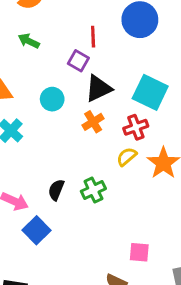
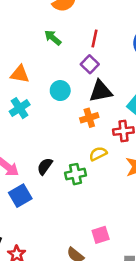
red line: (93, 37) -> (94, 38), moved
yellow semicircle: (127, 157) -> (98, 154), moved
pink square: (139, 252) -> (101, 235), turned -36

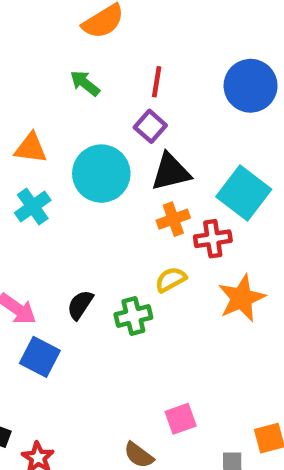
cyan circle: (60, 91) -> (101, 174), size x1.6
orange cross: (89, 118) -> (173, 219), moved
blue square: (20, 196) -> (40, 357), turned -30

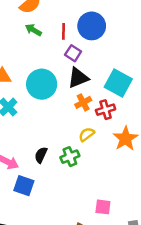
green arrow: (85, 83) -> (33, 30), moved
blue circle: (251, 86) -> (92, 26), moved
purple square: (150, 126) -> (73, 53), moved
pink square: (181, 419) -> (103, 207), turned 35

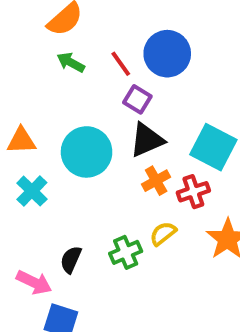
red line: (63, 31) -> (121, 64), turned -35
black semicircle: (41, 155) -> (71, 260), moved
green cross: (70, 157) -> (126, 252), moved

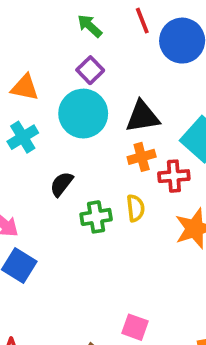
red line: (121, 64) -> (142, 21), moved
purple square: (137, 99) -> (90, 70), moved
yellow semicircle: (163, 234) -> (136, 208), turned 108
black semicircle: (71, 260) -> (61, 184), moved

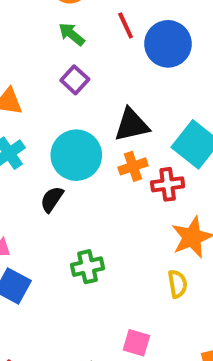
cyan circle: (83, 114) -> (76, 155), moved
yellow semicircle: (136, 208) -> (177, 284), moved
green cross: (96, 217) -> (87, 267), moved

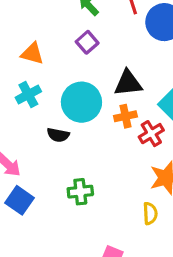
red cross: (168, 184) -> (151, 134), turned -30
black semicircle: (52, 199) -> (58, 135), turned -120

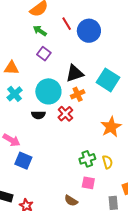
red cross: (151, 134) -> (65, 114), moved
green cross: (80, 192) -> (87, 159), moved
yellow semicircle: (150, 213) -> (107, 162), moved

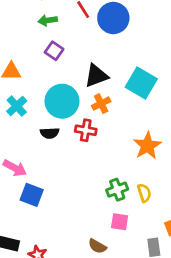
green arrow: (40, 31) -> (48, 20), turned -40
red cross: (65, 114) -> (86, 130), turned -35

